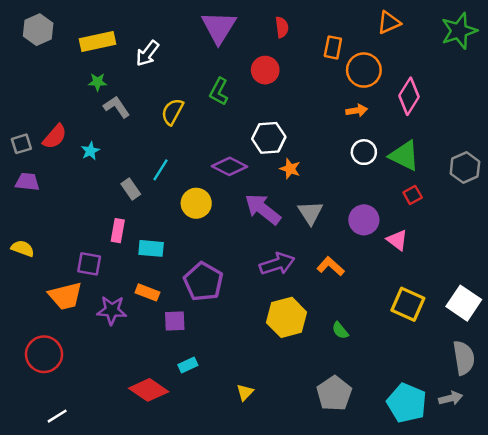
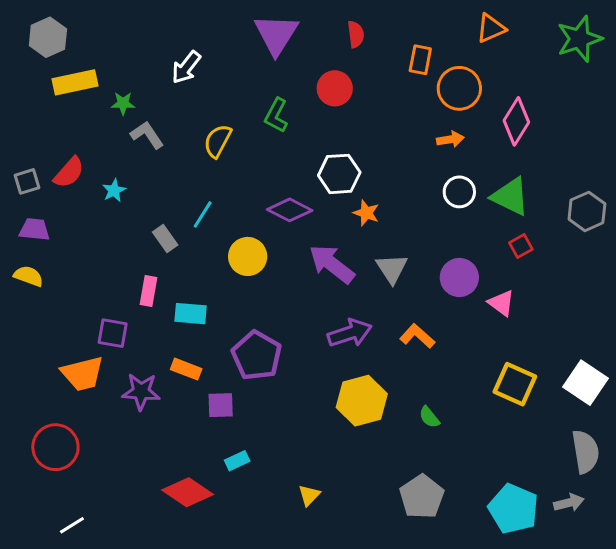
yellow rectangle: (98, 42) -> (75, 82), moved
yellow semicircle: (23, 248) -> (28, 276), moved

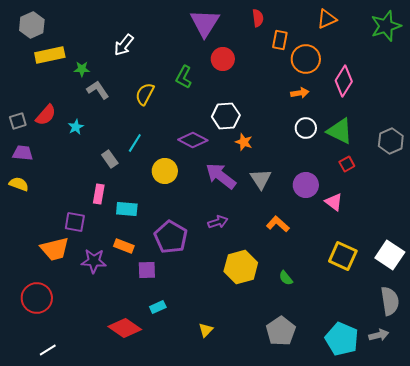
purple triangle: (276, 34) -> (205, 23), moved
red semicircle: (356, 34) -> (258, 18), moved
purple arrow: (350, 333) -> (218, 222), moved, size x0.7

